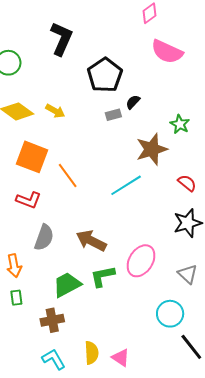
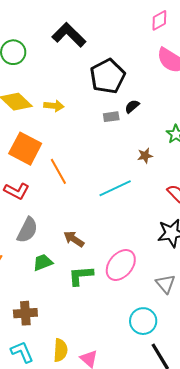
black L-shape: (61, 39) -> (69, 35), turned -76
yellow arrow: (55, 111) -> (54, 106), turned -30
brown star: (152, 149) -> (145, 156), size x0.5
brown arrow: (91, 241) -> (74, 239), size x0.7
green trapezoid: (67, 285) -> (43, 262), moved, size x0.7

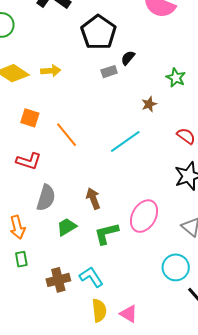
orange square: (25, 149) -> (30, 118), size x0.6
brown arrow: (74, 239) -> (93, 198), turned 45
cyan L-shape: (22, 352) -> (91, 277), moved

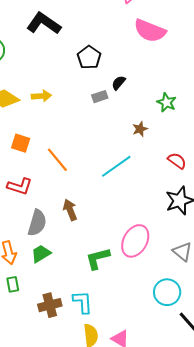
black pentagon: (98, 32) -> (89, 57), size x0.7
brown arrow: (93, 198) -> (70, 210), moved
green trapezoid: (67, 227) -> (41, 254), moved
cyan L-shape: (91, 277) -> (83, 302), turned 30

